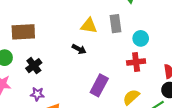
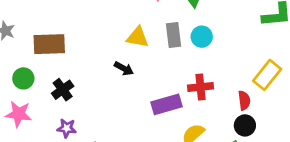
cyan circle: (141, 38) -> (202, 37), moved
purple rectangle: (99, 85) -> (167, 104), moved, turned 45

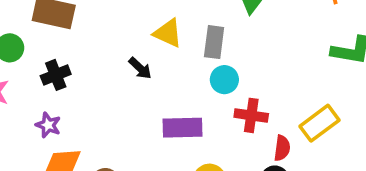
cyan circle: (202, 37) -> (224, 80), moved
red cross: (200, 87) -> (251, 115), moved

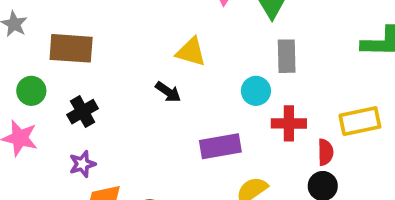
gray rectangle: (214, 42) -> (287, 56), moved
yellow rectangle: (319, 123) -> (360, 121), turned 33
purple star: (48, 125) -> (82, 164), turned -30

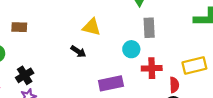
brown rectangle: (71, 48) -> (19, 27), size x0.6
black cross: (83, 112) -> (25, 75), moved

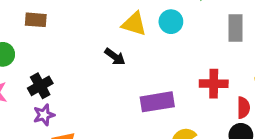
gray rectangle: (149, 28) -> (236, 28), moved
cyan circle: (131, 49) -> (171, 22), moved

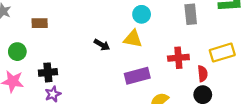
yellow triangle: (134, 24) -> (133, 39), moved
black cross: (40, 86) -> (48, 72), turned 30

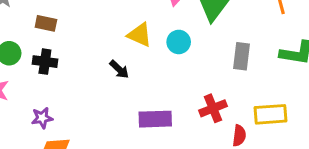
yellow triangle: (133, 39) -> (140, 35), moved
red cross: (178, 58) -> (213, 108), turned -30
black cross: (48, 72) -> (45, 62), moved

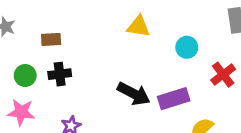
cyan circle: (179, 42) -> (187, 47), moved
black arrow: (119, 69) -> (134, 94), moved, size x1.6

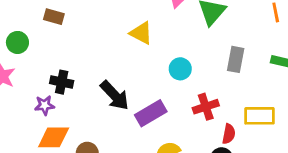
black cross: (60, 74) -> (62, 82), moved
purple rectangle: (174, 99) -> (151, 113), turned -32

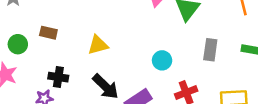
brown rectangle: (54, 17) -> (48, 33), moved
yellow triangle: (141, 33) -> (98, 45), moved, turned -40

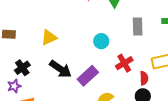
black cross: (58, 77) -> (22, 68), turned -35

